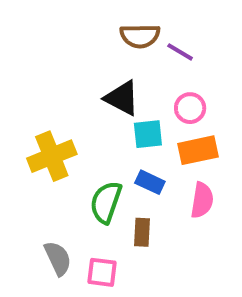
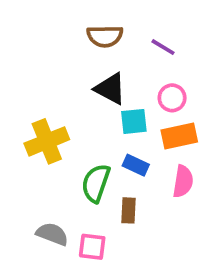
brown semicircle: (140, 36) -> (105, 36), moved
gray semicircle: (58, 258) -> (52, 234), turned -44

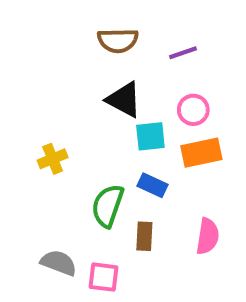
purple line: (163, 47) -> (183, 53), turned -50
yellow cross: (47, 141) -> (53, 159), size x0.6
pink semicircle: (183, 181) -> (208, 236), moved

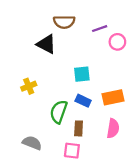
black triangle: (124, 100) -> (46, 44), moved
pink circle: (193, 110) -> (117, 42), moved
orange rectangle: (201, 153) -> (113, 97), moved
pink square: (104, 277) -> (72, 151), moved

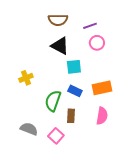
pink circle: (117, 42) -> (97, 43), moved
black triangle: (46, 44) -> (60, 46), moved
pink square: (72, 151) -> (56, 136), moved, turned 35

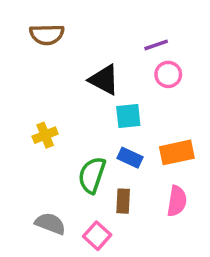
brown semicircle: (58, 20) -> (47, 35), moved

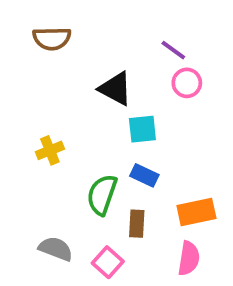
purple line: (156, 45) -> (173, 50), turned 55
orange rectangle: (177, 152) -> (196, 212), moved
pink semicircle: (177, 201) -> (189, 258), moved

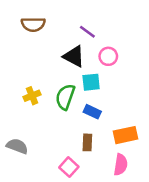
purple line: (173, 50) -> (87, 32), moved
pink circle: (187, 83) -> (108, 56), moved
green semicircle: (102, 195) -> (65, 97), moved
gray semicircle: (56, 249) -> (17, 146), moved

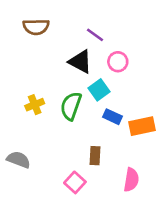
cyan square: (91, 82) -> (99, 90), turned -30
blue rectangle: (92, 112) -> (112, 117), moved
orange rectangle: (126, 135) -> (142, 126), moved

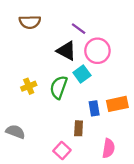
pink circle: (118, 62) -> (97, 51), size x1.5
blue rectangle: (112, 117) -> (94, 108), moved, turned 56

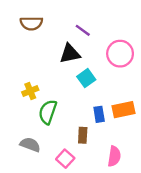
black triangle: (66, 51) -> (70, 54), turned -40
pink circle: (97, 51) -> (120, 54), moved
green semicircle: (59, 87) -> (48, 112), moved
gray semicircle: (15, 132) -> (30, 145), moved

